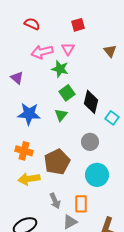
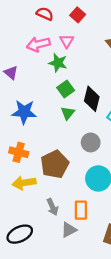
red semicircle: (32, 24) -> (45, 14), moved
red square: (78, 25) -> (78, 15), turned -32
green triangle: (61, 115) -> (68, 113), moved

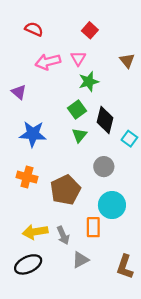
red semicircle: (45, 14) -> (34, 29), moved
green star: (58, 63) -> (89, 82), moved, turned -30
yellow arrow: (24, 183) -> (35, 232), moved
orange rectangle: (81, 210) -> (93, 227), moved

